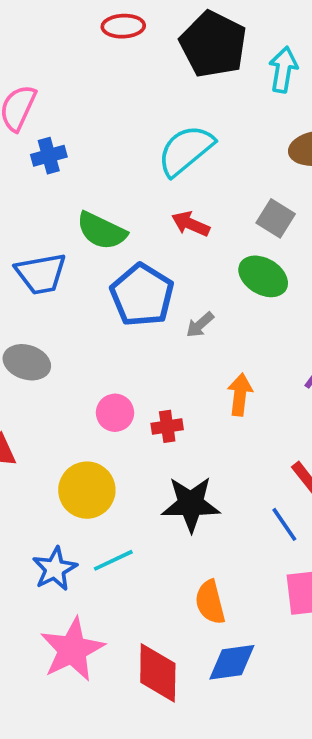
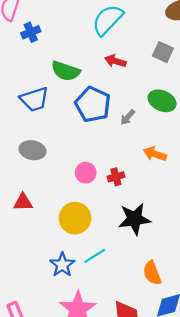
green ellipse: (263, 276) -> (162, 101), moved
orange arrow: (240, 395) -> (155, 154), turned -70

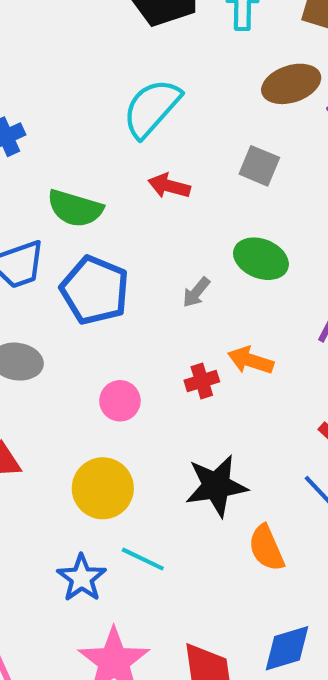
blue pentagon: (93, 104) -> (95, 290), moved
red cross: (116, 177) -> (202, 381), moved
cyan line: (95, 256) -> (143, 559), turned 60
orange semicircle: (152, 273) -> (266, 548), moved

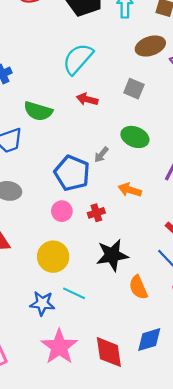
blue pentagon: (95, 290) -> (72, 173), moved
red cross: (202, 381) -> (96, 213), moved
blue star: (82, 578) -> (42, 303), turned -30

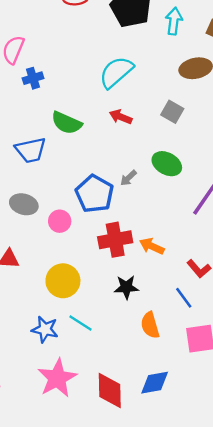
orange arrow: (130, 190) -> (152, 246), moved
pink circle: (62, 211) -> (60, 221), moved
red cross: (96, 213) -> (115, 240), size x1.8
black star: (112, 255) -> (126, 287), size x0.7

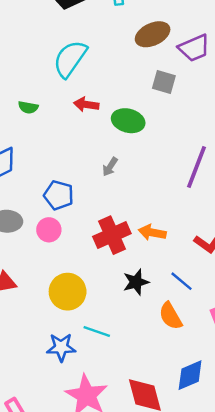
gray square: (172, 112) -> (164, 82), moved
green semicircle: (67, 123) -> (28, 107), moved, size x0.6
green ellipse: (167, 164) -> (128, 121), moved
blue pentagon: (95, 194) -> (59, 195), moved, size x0.7
blue line: (184, 298) -> (182, 281), moved

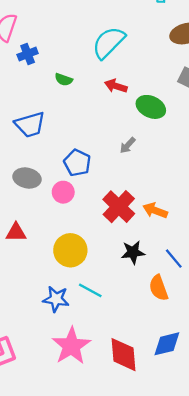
red cross: (112, 235) -> (119, 207), turned -32

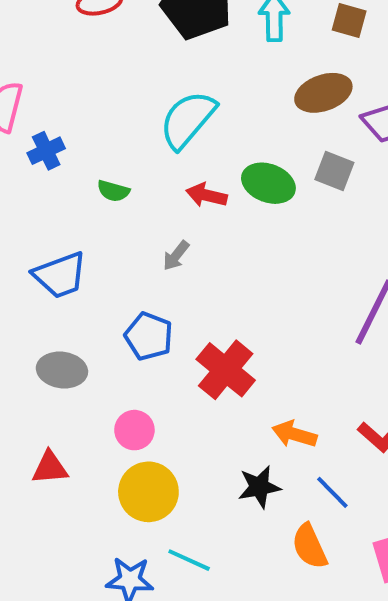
green ellipse: (151, 107) -> (268, 183), moved
gray arrow: (128, 145) -> (176, 256), moved
pink circle: (63, 192) -> (134, 430), moved
red cross: (119, 207) -> (226, 370), moved
orange arrow: (155, 211) -> (294, 434), moved

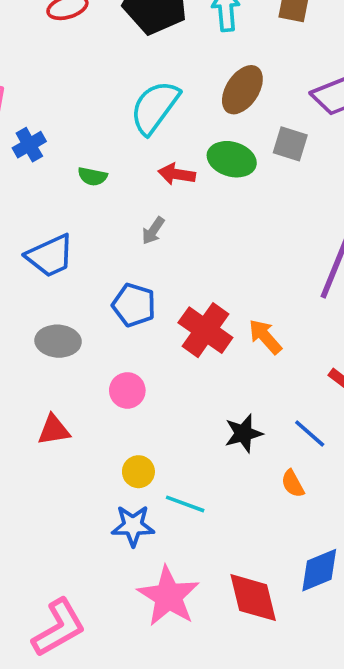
brown ellipse: (323, 93) -> (242, 90), moved, turned -33
orange arrow: (294, 434) -> (265, 337), moved, turned 36
yellow circle: (148, 492) -> (138, 472), moved, size x0.6
orange semicircle: (309, 546) -> (293, 484), size x0.7

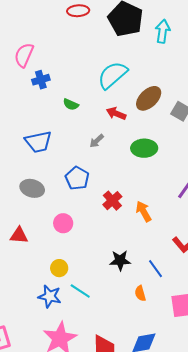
brown ellipse: (242, 90) -> (149, 98), moved
green ellipse: (232, 159) -> (144, 148), moved, turned -30
red cross: (205, 330) -> (112, 201), size x0.7

